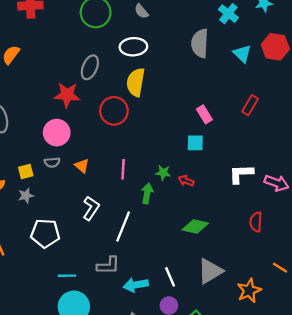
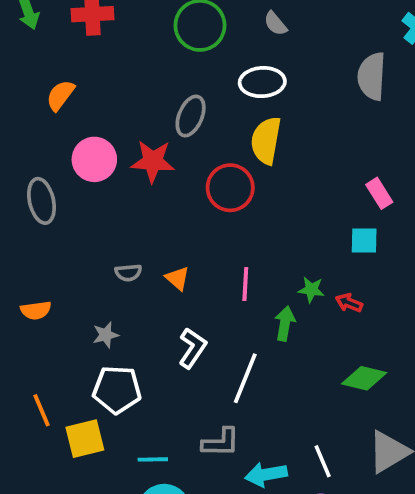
pink circle: (57, 133) -> (94, 159), moved
yellow square: (26, 172) -> (85, 439), moved, size x1.5
gray star: (26, 196) -> (106, 335), moved

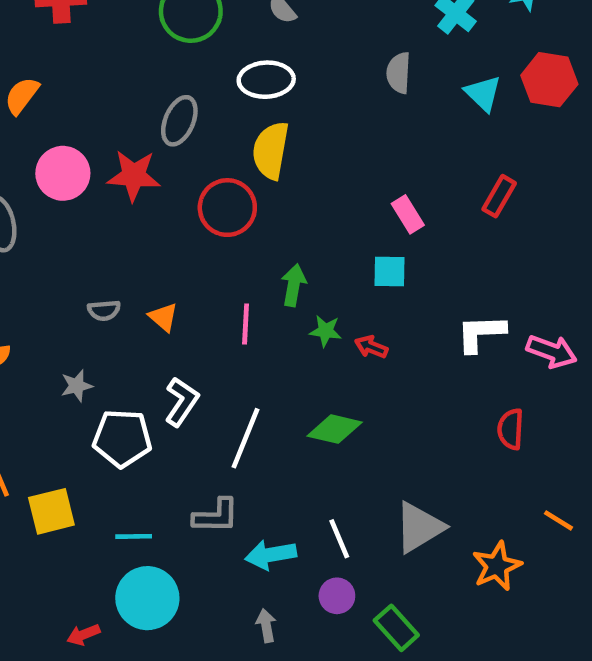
gray semicircle: (372, 76) -> (399, 73), size x0.7
green arrow: (285, 324) -> (294, 285), moved
green diamond: (364, 378) -> (335, 429), moved
white pentagon: (117, 390) -> (122, 438), moved

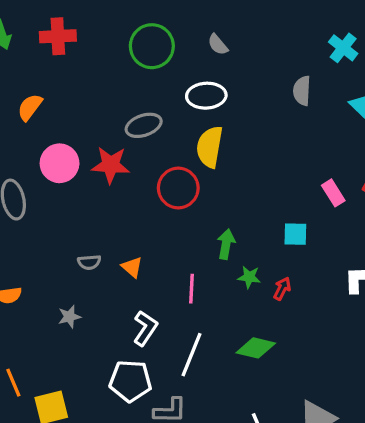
gray ellipse: (179, 121) -> (144, 125), turned 48
pink rectangle: (408, 214) -> (333, 193), moved
pink line: (246, 324) -> (191, 289), moved
red arrow: (371, 347) -> (282, 289), turned 95
white pentagon: (122, 438) -> (130, 381), moved

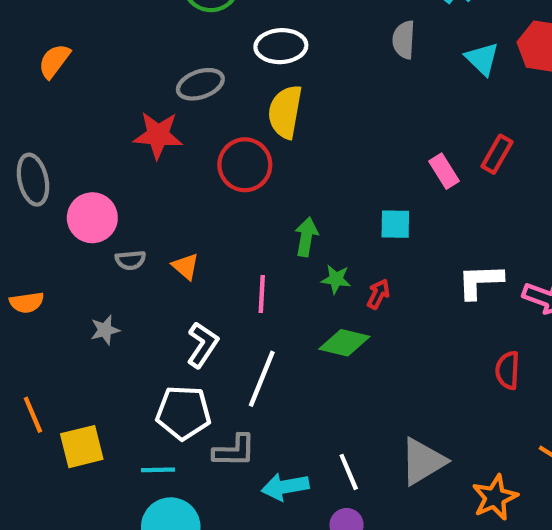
pink circle: (60, 163) -> (92, 218), moved
green diamond: (256, 348) -> (344, 343), moved

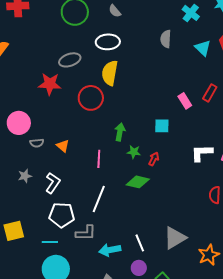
white L-shape: (202, 345) -> (53, 183), moved

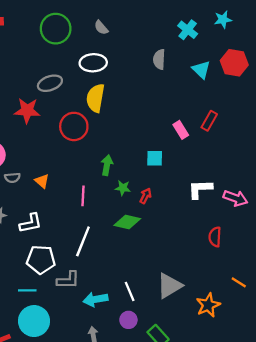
white L-shape: (53, 183) -> (31, 223), turned 45

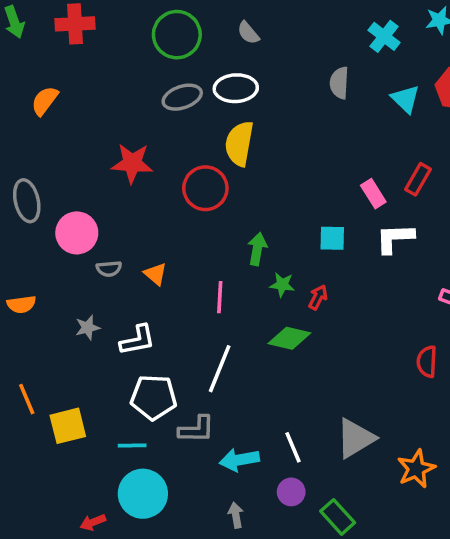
gray ellipse: (50, 83) -> (182, 97), moved
white L-shape: (200, 189) -> (395, 238), moved

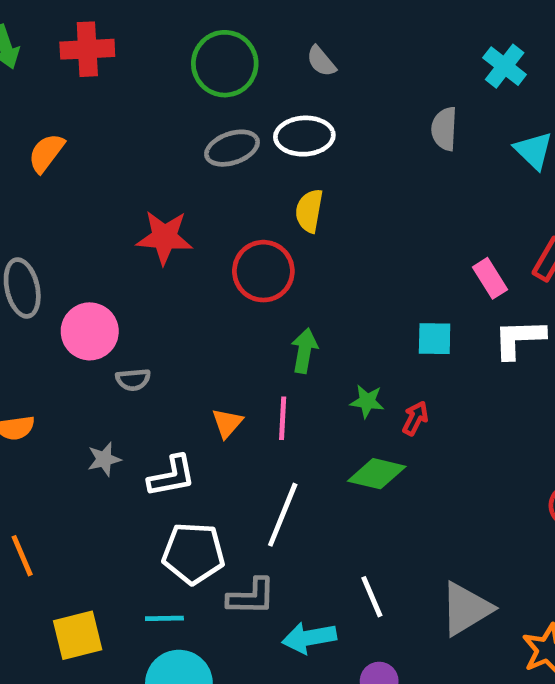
yellow semicircle: (239, 144) -> (309, 211), size x0.7
green arrow: (257, 249) -> (304, 351), moved
orange triangle: (155, 274) -> (227, 423), moved, turned 30
yellow square: (68, 426) -> (78, 635), moved
white line: (293, 447) -> (372, 597), moved

